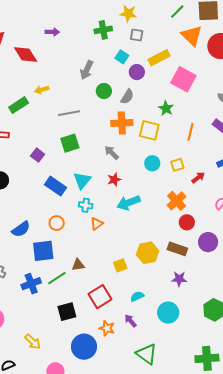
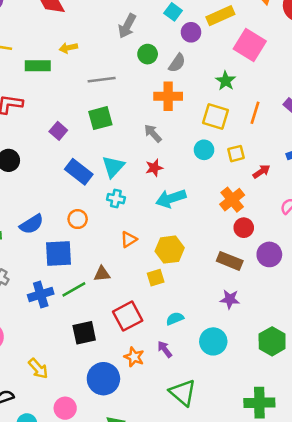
green rectangle: (19, 105) -> (38, 66), turned 30
yellow square: (149, 130) -> (215, 117), moved
orange triangle: (97, 224) -> (129, 239), moved
yellow hexagon: (148, 253) -> (170, 250), moved

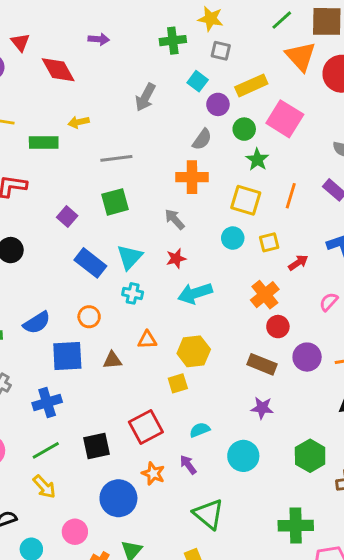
green circle: (148, 54) -> (244, 129), moved
orange triangle: (129, 239) -> (147, 340), turned 30
brown triangle: (102, 274) -> (112, 360), moved
green line: (74, 289) -> (46, 450), moved

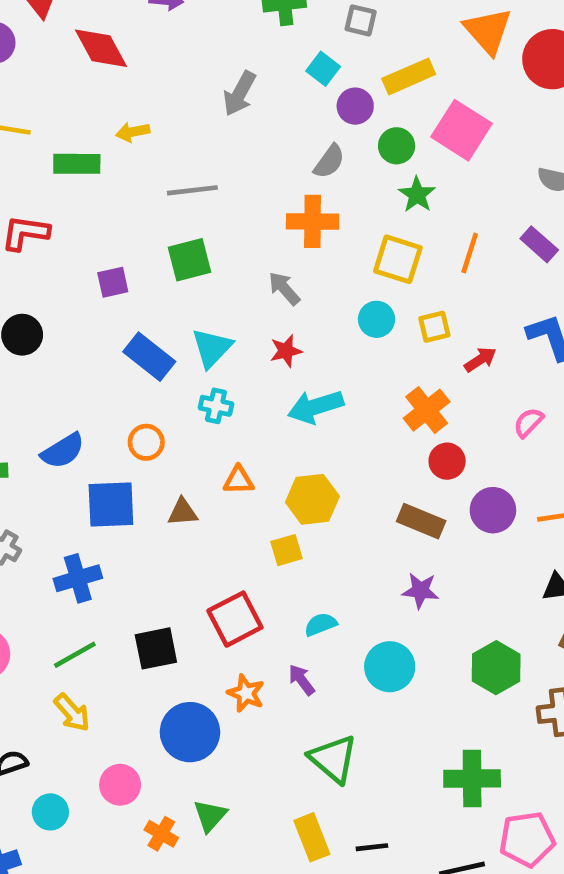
purple square: (67, 217) -> (113, 282), turned 36

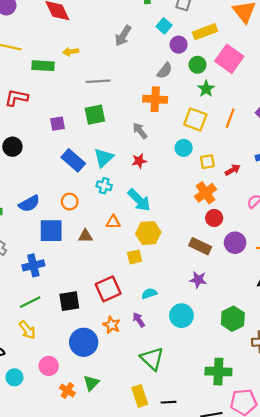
yellow square: (434, 327) -> (207, 162), moved
cyan arrow: (316, 407) -> (139, 200), moved, turned -120

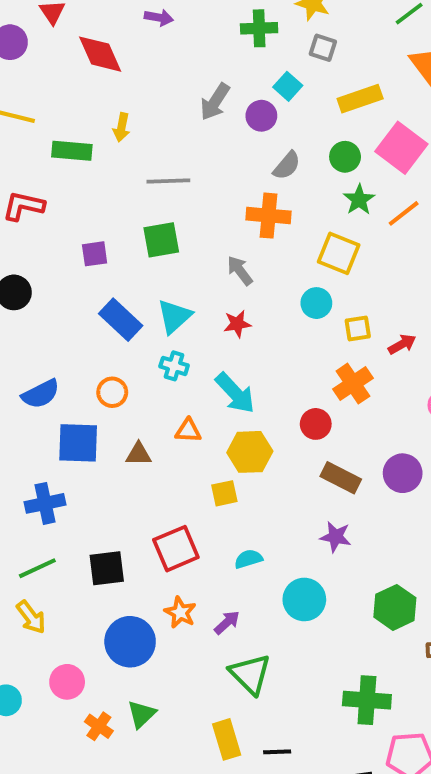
purple circle: (179, 45) -> (261, 116), moved
yellow arrow: (71, 52) -> (122, 127), turned -72
orange line: (230, 118) -> (404, 213), moved, turned 30
red circle: (214, 218) -> (316, 424), moved
purple arrow: (139, 320) -> (227, 622), moved, turned 80

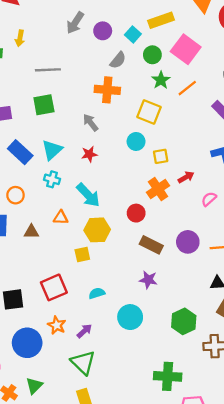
cyan square: (288, 86) -> (133, 34), moved
red arrow: (402, 344) -> (186, 177), moved
green triangle: (250, 674) -> (83, 363), moved

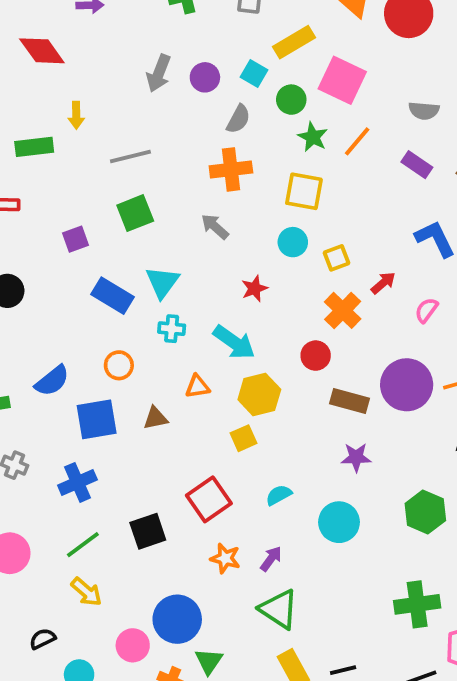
red star: (89, 154) -> (254, 288), moved
purple circle: (188, 242) -> (407, 385), size x1.4
blue circle: (27, 343) -> (177, 619), moved

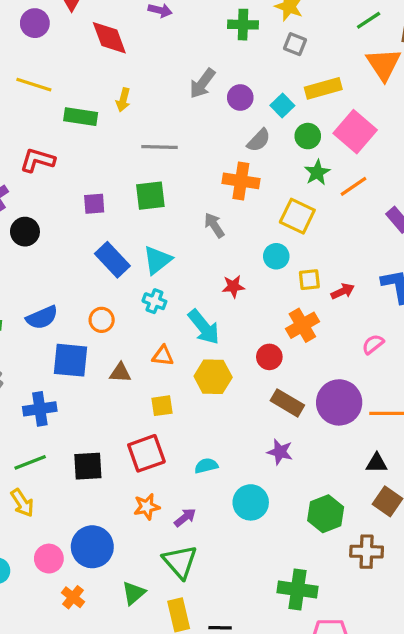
red arrow: (383, 283) -> (343, 291), moved
yellow square: (243, 438) -> (162, 406), moved
orange star: (225, 558) -> (147, 507), turned 30
green triangle: (209, 661) -> (134, 593), moved

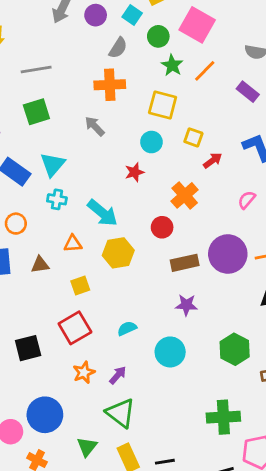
yellow square: (309, 280) -> (193, 137), moved, turned 36
red star: (233, 286) -> (134, 172), moved
brown rectangle: (287, 403) -> (185, 263), turned -32

